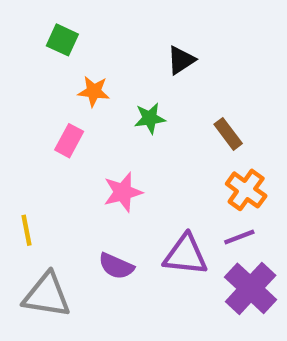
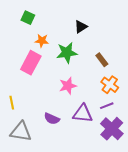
green star: (150, 118) -> (67, 53), size x1.5
pink rectangle: (69, 141) -> (31, 63), size x1.6
pink star: (123, 192) -> (68, 86), moved

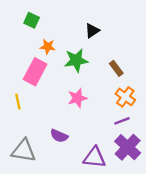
yellow line: (12, 103) -> (18, 101), moved
purple triangle: (83, 114) -> (94, 158), moved

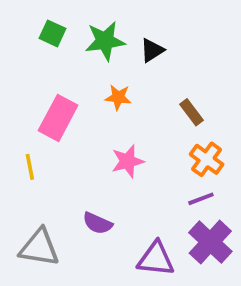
orange star: (48, 47) -> (118, 97), moved
green star: (76, 60) -> (105, 41), moved

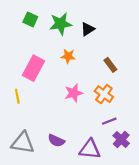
orange cross: (207, 159) -> (104, 94), moved
purple line: (201, 199) -> (109, 121), moved
purple semicircle: (98, 223) -> (56, 141), moved
purple cross: (210, 242) -> (121, 140), size x0.7

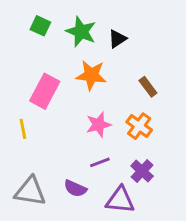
green star: (61, 24) -> (81, 32), turned 30
orange star: (68, 56) -> (91, 75), size x1.5
purple line: (109, 121) -> (100, 162), moved
purple cross: (121, 140) -> (142, 171), moved

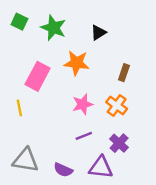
green square: (40, 26) -> (19, 22), moved
green star: (81, 32) -> (53, 28), moved
brown rectangle: (148, 87) -> (124, 73), turned 56
purple semicircle: (75, 188) -> (63, 170), moved

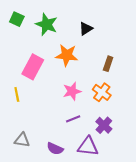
gray triangle: (25, 160) -> (22, 140), size x0.7

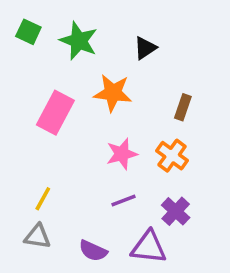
yellow line: (17, 94) -> (43, 199), moved, turned 40

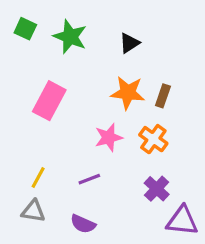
orange star: (113, 93) -> (128, 93), moved
purple line: (124, 201) -> (89, 179), moved
purple triangle: (149, 247) -> (182, 221), moved

